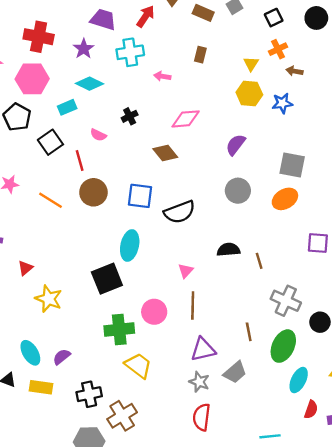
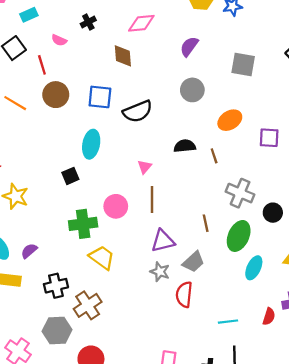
brown diamond: (165, 153) -> (123, 56), turned 35
orange ellipse: (285, 199) -> (230, 120), moved
black square: (107, 279) -> (70, 176), size x0.6
red semicircle: (311, 410) -> (269, 317), moved
red semicircle: (202, 417) -> (184, 294), moved

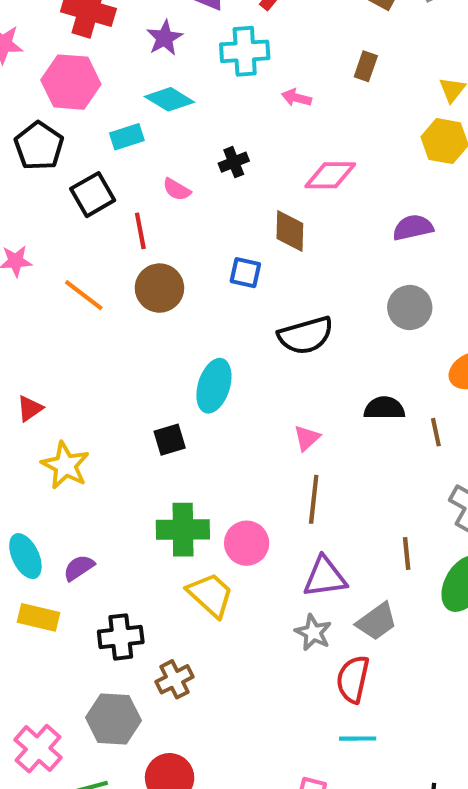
purple semicircle: (189, 47) -> (413, 228), turned 35
blue square: (100, 97) -> (245, 273), moved, size x0.7
pink circle: (116, 206) -> (247, 543), moved
brown cross: (88, 305) -> (174, 679), size x0.7
cyan line: (228, 322) -> (358, 739), moved

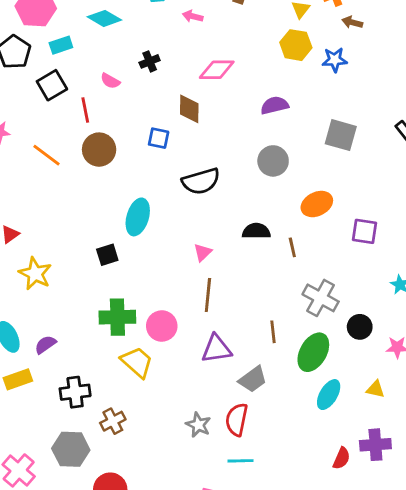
cyan rectangle: (127, 137) -> (61, 45), moved
yellow rectangle: (38, 617) -> (18, 379), turned -32
gray star: (313, 633) -> (198, 425), moved

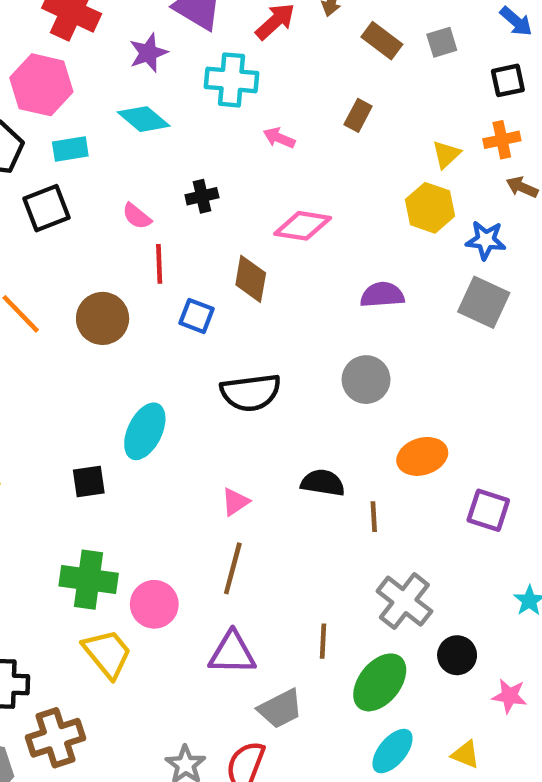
red line: (85, 110) -> (159, 264), moved
gray square: (341, 135) -> (484, 302), moved
brown cross: (113, 421) -> (55, 738), size x1.4

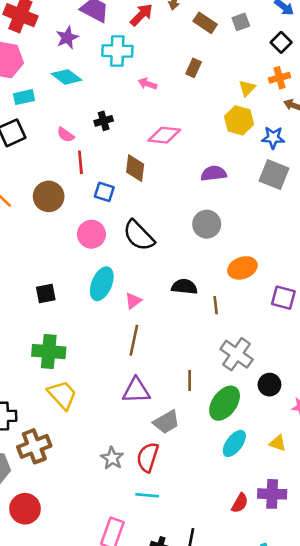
black square: (508, 80) -> (281, 42), turned -30
black semicircle: (251, 392) -> (139, 236), turned 56
cyan ellipse: (145, 431) -> (102, 284), moved
pink circle: (154, 604) -> (91, 234), moved

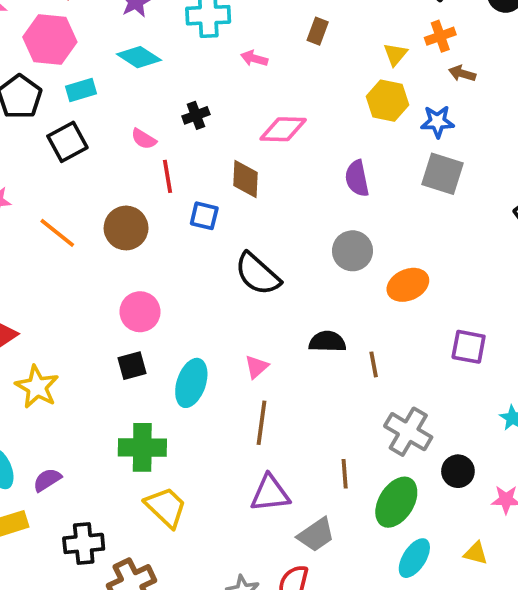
purple semicircle: (214, 173) -> (357, 178), turned -90
pink circle: (91, 234) -> (140, 312), moved
orange ellipse: (242, 268) -> (408, 285), moved
cyan ellipse: (102, 284) -> (191, 383), moved

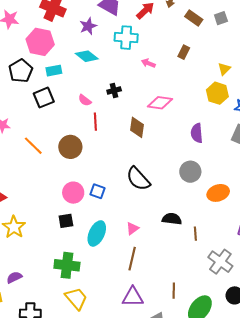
blue square: (204, 216) -> (98, 191), moved
gray cross: (408, 432) -> (220, 262), moved

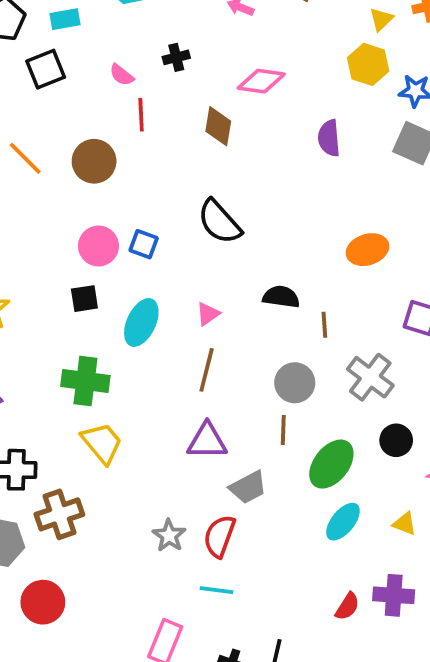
gray circle: (190, 172) -> (295, 383), moved

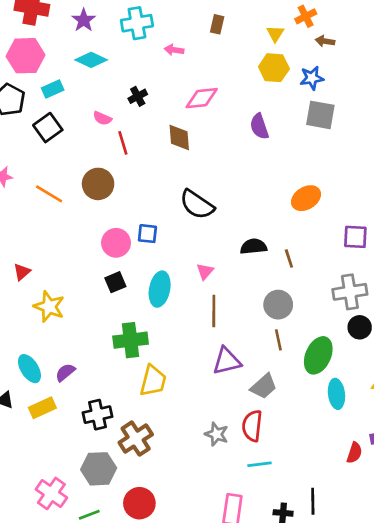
gray cross: (370, 377) -> (350, 292), moved, turned -32
yellow trapezoid: (102, 443) -> (153, 381), turned 68
cyan ellipse: (343, 522) -> (336, 394), turned -32

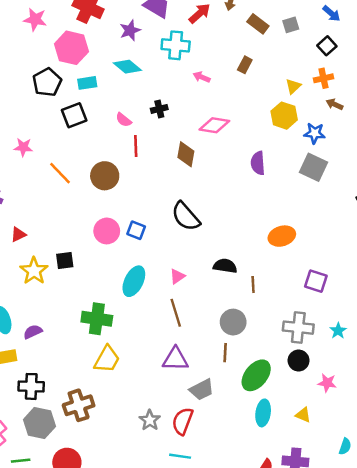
black square: (115, 282) -> (65, 261), moved
brown line: (214, 311) -> (176, 313), turned -32
black cross: (97, 415) -> (31, 386), moved

